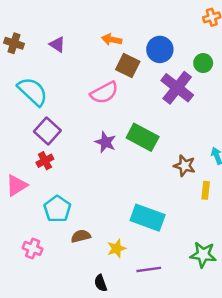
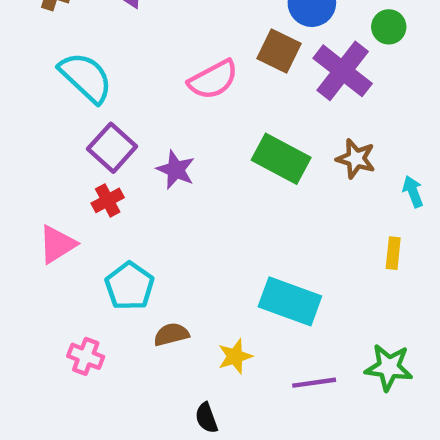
brown square: (128, 66) -> (279, 51), moved
purple star: (105, 142) -> (176, 170), moved
brown star: (185, 166) -> (356, 159), moved
purple line: (149, 269) -> (314, 383), moved

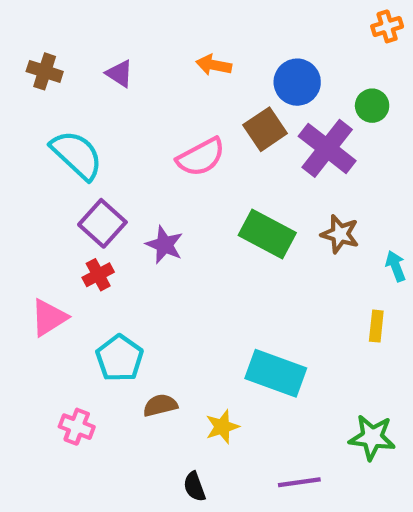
brown square: (279, 51) -> (265, 129), turned 30
purple line: (314, 383) -> (299, 482), moved

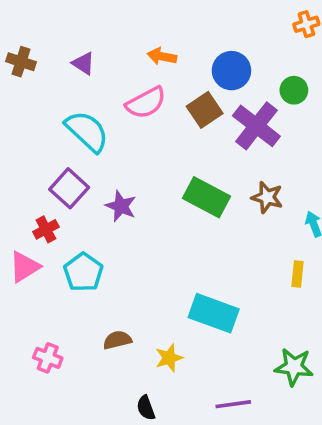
cyan semicircle: (77, 155) -> (87, 131), moved
pink semicircle: (201, 157) -> (146, 103), moved
red cross: (98, 275) -> (46, 229), moved
cyan pentagon: (120, 358) -> (83, 272), moved

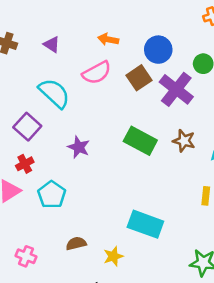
purple square: (69, 188) -> (27, 127), moved

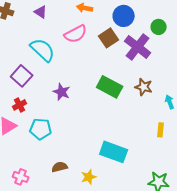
cyan pentagon: (52, 195) -> (41, 129), turned -30

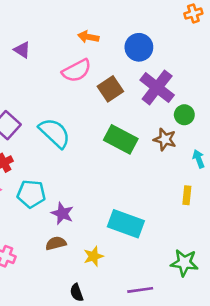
purple triangle: (41, 12) -> (22, 50), moved
green circle: (159, 27) -> (184, 115), moved
brown square: (109, 38) -> (110, 89), moved
cyan semicircle: (43, 50) -> (55, 133), moved
purple star: (62, 92) -> (62, 213), moved

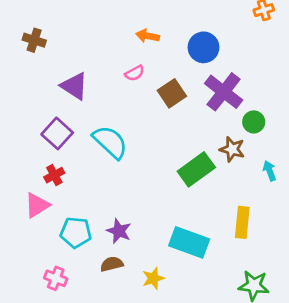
purple triangle: (22, 50) -> (74, 86), moved, size x1.5
pink semicircle: (77, 71) -> (135, 73), size x0.6
green rectangle: (121, 139) -> (196, 169), moved, turned -64
cyan pentagon: (31, 194) -> (76, 232), moved
yellow rectangle: (187, 195) -> (242, 222), moved, size x1.5

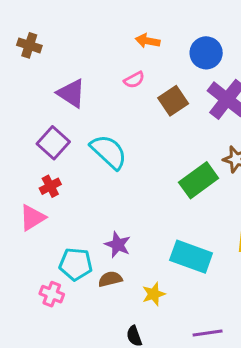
cyan pentagon: (76, 232) -> (76, 264), moved

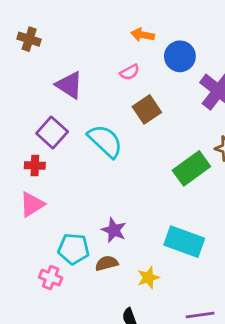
blue circle: (206, 53) -> (180, 56), moved
brown square: (173, 101) -> (147, 109), moved
red cross: (50, 186) -> (35, 166), moved, turned 30

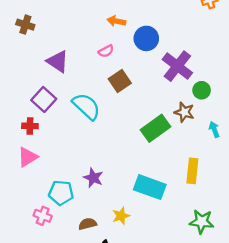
brown semicircle: (107, 263) -> (88, 224), moved

